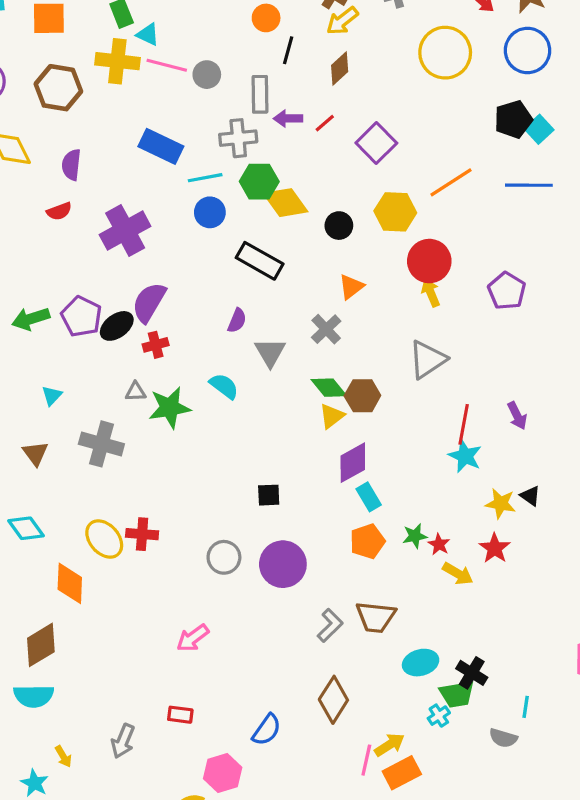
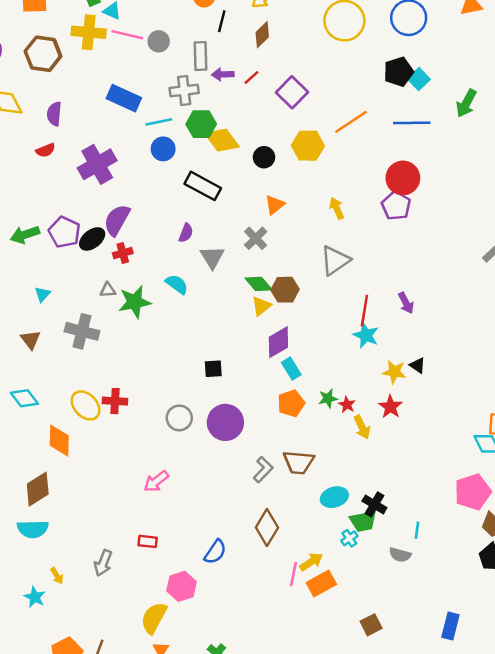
red circle: (429, 261) -> (403, 178), moved
yellow arrow: (458, 574) -> (362, 427), turned 35

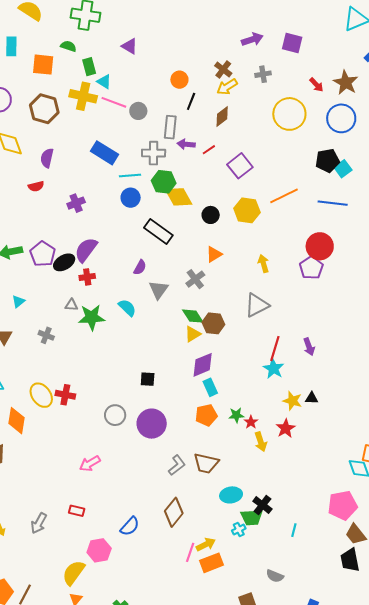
purple cross: (97, 164) -> (76, 203), size x0.6
gray cross: (82, 331) -> (46, 335), size x0.6
black triangle: (417, 365) -> (312, 398), turned -40
gray semicircle: (400, 555) -> (275, 576), moved

